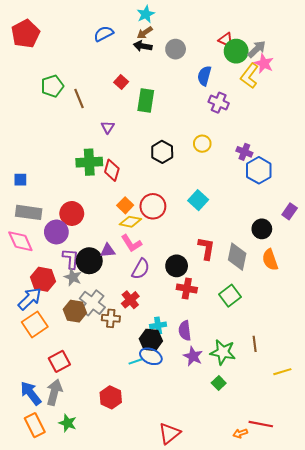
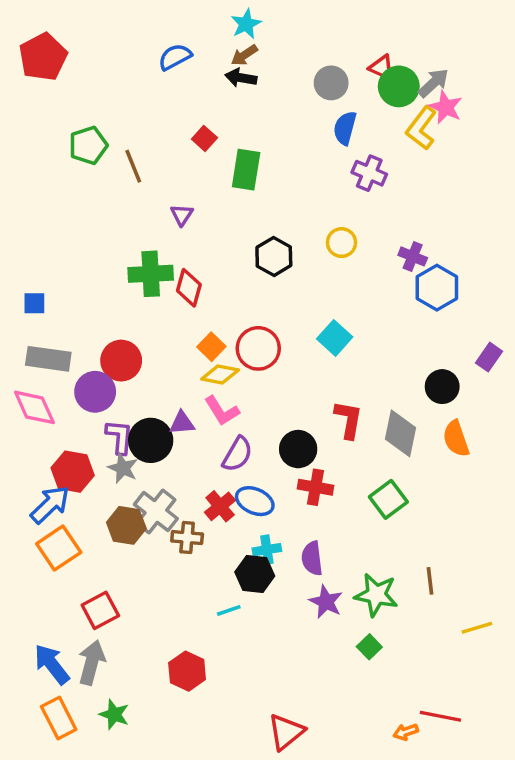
gray circle: (176, 49) -> (331, 83), moved
blue ellipse: (151, 356) -> (255, 501), moved

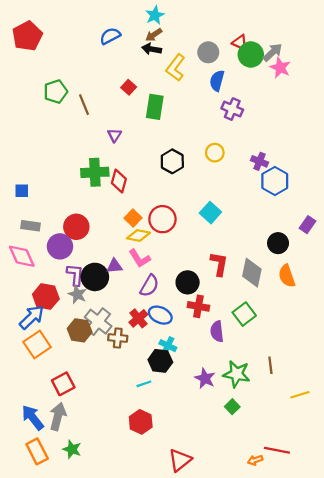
yellow L-shape: (421, 128) -> (176, 68), moved
gray rectangle: (48, 359) -> (31, 226), size x0.7
cyan cross: (267, 550) -> (168, 346), turned 35
purple semicircle: (312, 558) -> (217, 331), moved
red hexagon: (187, 671) -> (141, 422), moved

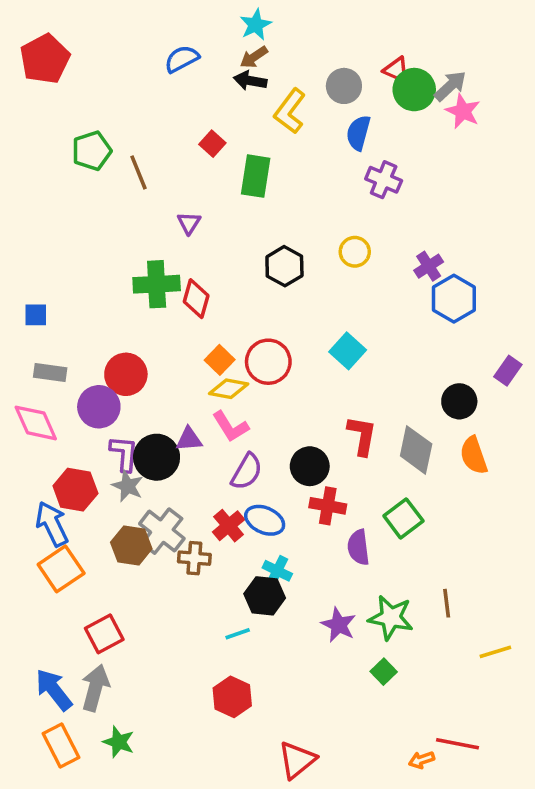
purple cross: (259, 161) -> (429, 266), turned 35
blue arrow: (32, 317) -> (52, 524), turned -72

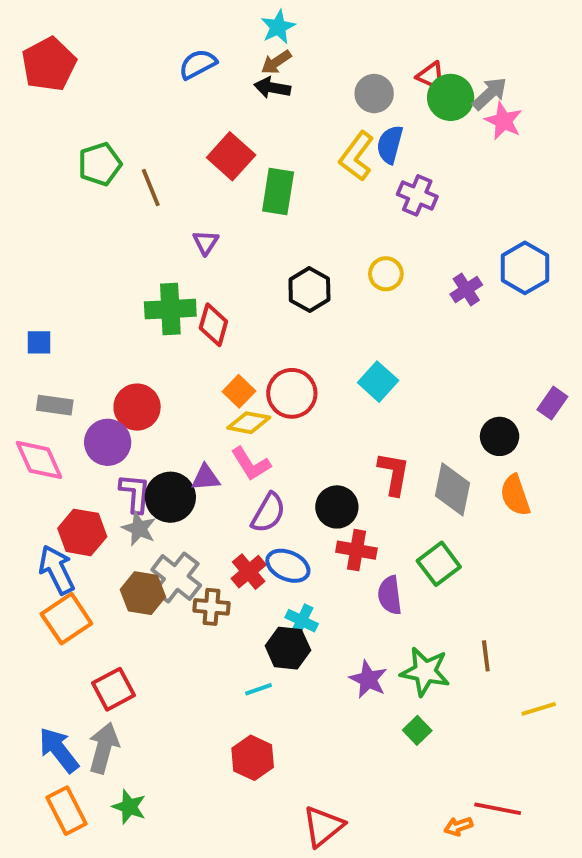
yellow L-shape: (290, 111) -> (356, 156), moved
red square: (212, 144) -> (231, 156), size x1.6
blue hexagon: (454, 299) -> (525, 268), moved

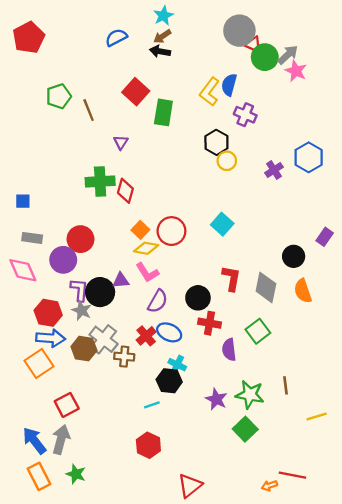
gray circle: (374, 94) -> (239, 31), moved, size x1.4
black hexagon: (309, 289) -> (216, 142), moved
blue arrow: (57, 570) -> (51, 338), moved, turned 120
green square: (417, 730) -> (245, 429), size x1.5

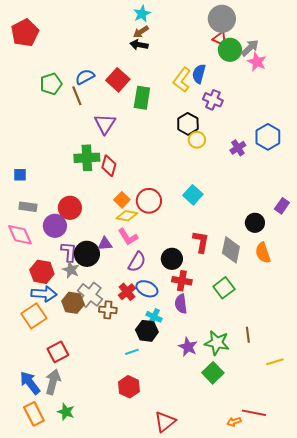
gray circle: (239, 31) -> (222, 19), moved
blue semicircle: (116, 38) -> (85, 77), moved
purple triangle: (121, 142) -> (105, 124), size x1.6
purple semicircle: (229, 350) -> (181, 304), moved

